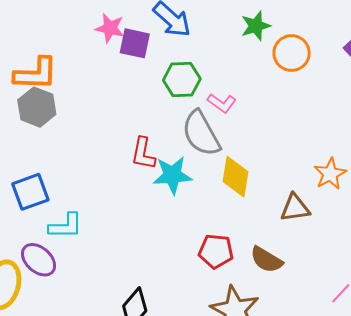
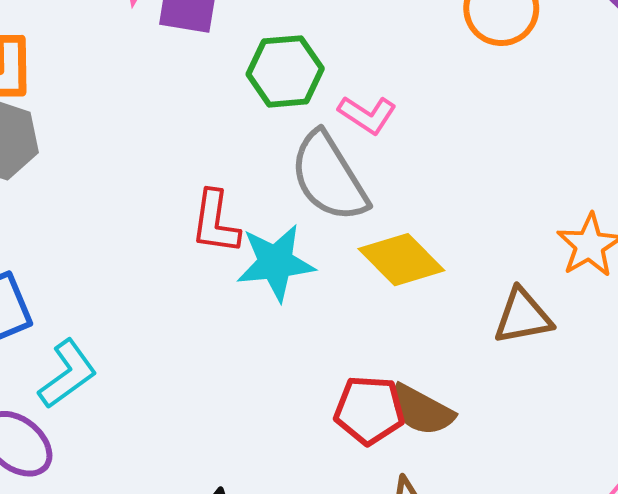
yellow diamond: (236, 177) -> (401, 260), turned -51
cyan L-shape: (66, 226) -> (68, 374), turned -33
brown semicircle: (266, 260) -> (421, 410), moved

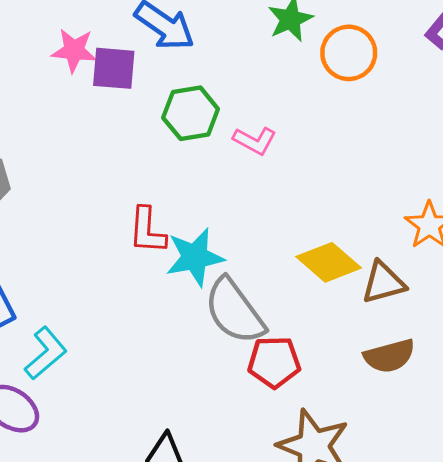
gray semicircle: (329, 177) -> (235, 311), moved
yellow diamond: (401, 260) -> (329, 262), moved
brown semicircle: (421, 410) -> (389, 356), moved, turned -39

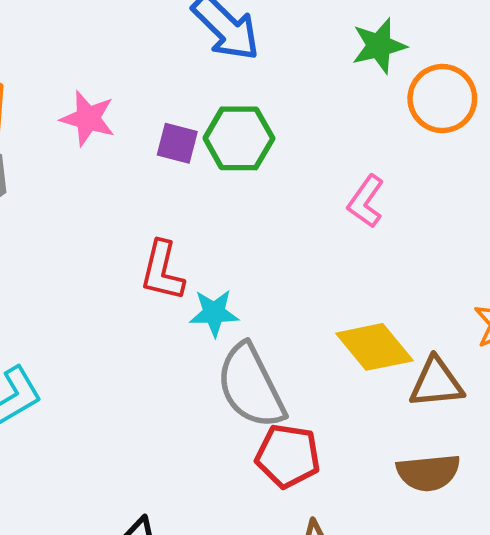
pink star: (74, 50) -> (88, 119), moved
purple square: (114, 68) -> (177, 143), moved, size x0.7
pink L-shape: (255, 141) -> (366, 201), moved, turned 87
cyan star: (195, 257) -> (214, 313), size x0.7

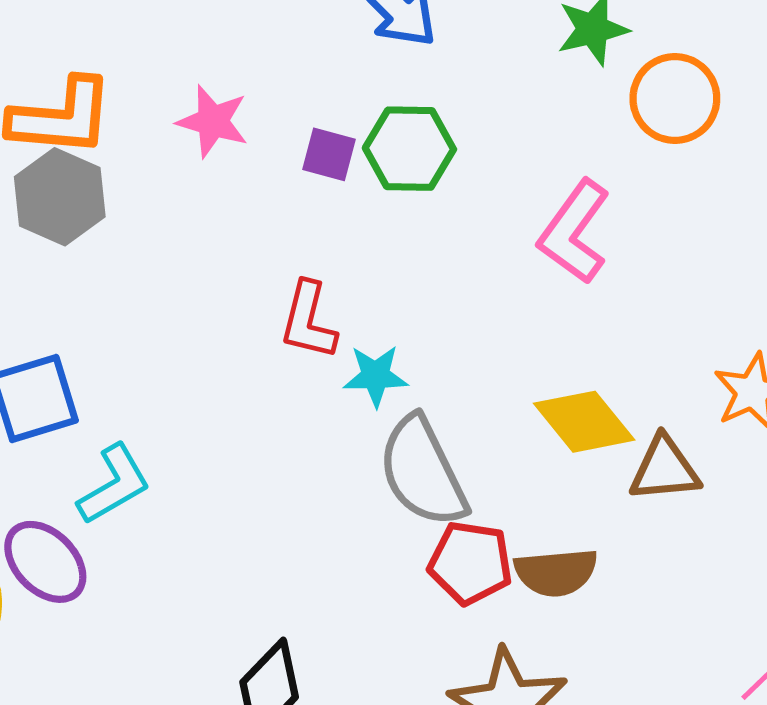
pink L-shape: (366, 201) -> (574, 232), size x1.5
brown semicircle: (428, 473) -> (556, 572), moved

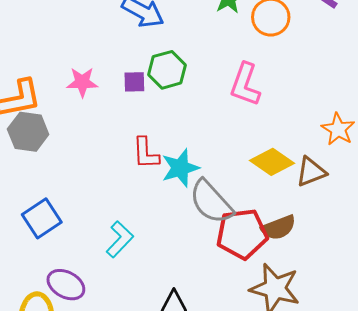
cyan star: (376, 376) -> (180, 168), size x1.4
cyan L-shape: (114, 484) -> (120, 239), moved
red pentagon: (470, 563) -> (242, 234), size x1.4

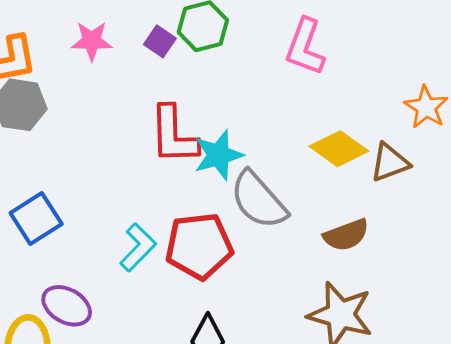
purple square: (134, 82) -> (160, 41), turned 35
red L-shape: (146, 153) -> (174, 135), size x1.4
red pentagon: (242, 234) -> (199, 246), moved

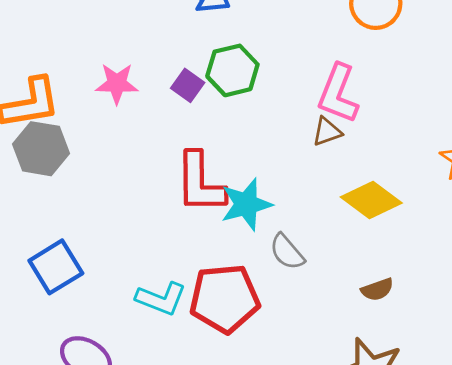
brown triangle: (390, 162) -> (327, 132), moved, size x0.7
gray semicircle: (258, 200) -> (287, 252), size x0.6
brown semicircle: (346, 235) -> (377, 290), size x0.7
cyan L-shape: (138, 247) -> (161, 299), turned 66

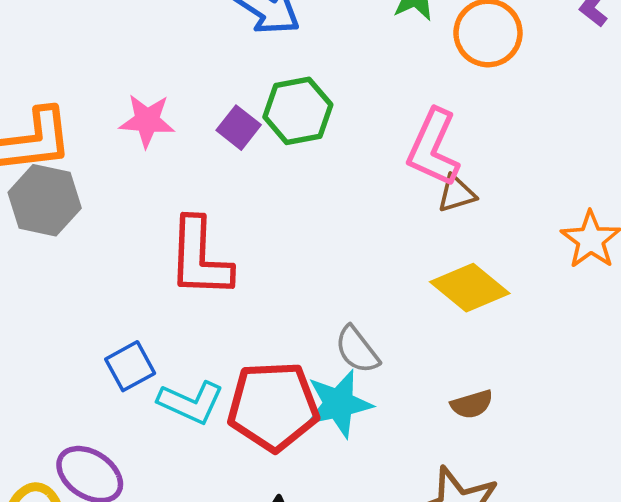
brown triangle: (327, 132) -> (456, 194), moved
red L-shape: (200, 183) -> (200, 258), moved
cyan star: (246, 204) -> (339, 404), moved
blue square: (56, 267) -> (130, 366), moved, size x0.7

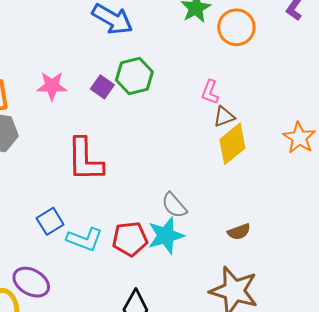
pink L-shape: (433, 148) -> (210, 92), size x0.6
yellow diamond: (470, 288) -> (232, 144), moved, turned -75
red pentagon: (273, 406) -> (130, 239), size x0.7

